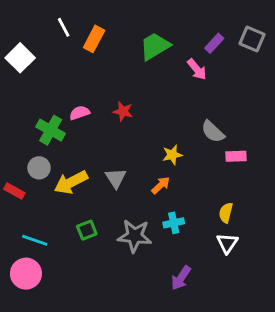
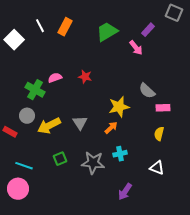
white line: (64, 27) -> (40, 26), moved
gray square: (252, 39) -> (174, 13), moved
yellow star: (172, 155) -> (119, 107), size x1.5
yellow semicircle: (226, 213) -> (159, 134), moved
white triangle: (227, 243) -> (157, 168), turned -42

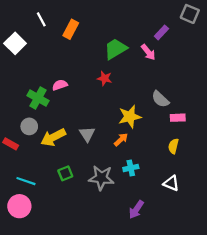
white line: (40, 26) -> (41, 19), moved
green trapezoid: (107, 32) -> (116, 49), moved
red star: (85, 77) -> (105, 78), moved

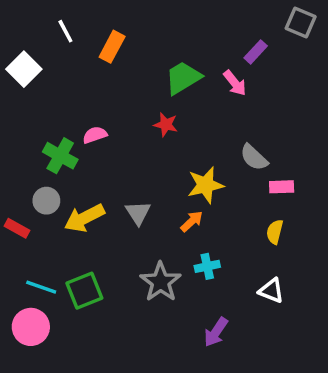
green square: (65, 173) -> (84, 291), moved, size x1.5
gray star: (101, 178) -> (161, 282), turned 30

